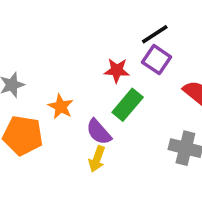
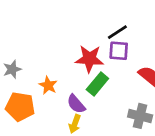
purple square: (157, 60) -> (119, 51), turned -30
red star: (117, 70) -> (89, 59), size x1.5

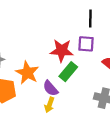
black line: (117, 32) -> (90, 18), moved, turned -56
orange star: (48, 85) -> (27, 73), size x1.5

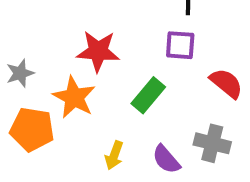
red star: (62, 51) -> (98, 51), moved
purple semicircle: (51, 88) -> (166, 159), moved

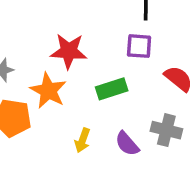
green rectangle: (148, 95) -> (112, 89), turned 32

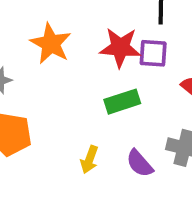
red star: (69, 51) -> (120, 47), moved
orange star: (48, 91) -> (51, 44), moved

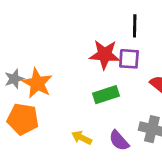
orange star: (51, 44) -> (37, 83), moved
yellow arrow: (89, 160) -> (82, 138), turned 96

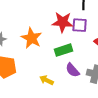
orange star: (37, 83) -> (32, 38), moved
purple semicircle: (119, 141) -> (73, 70), moved

